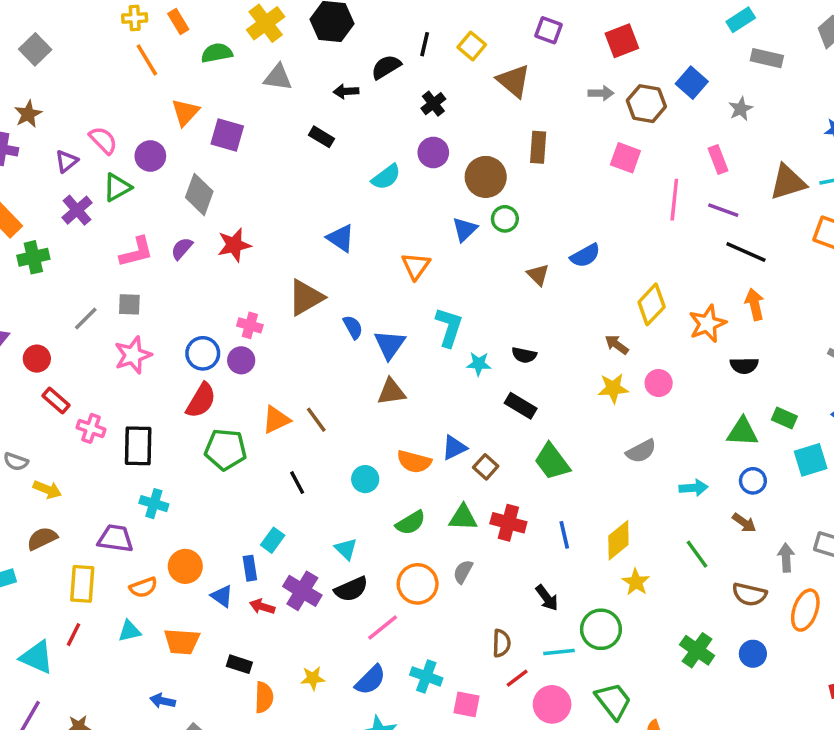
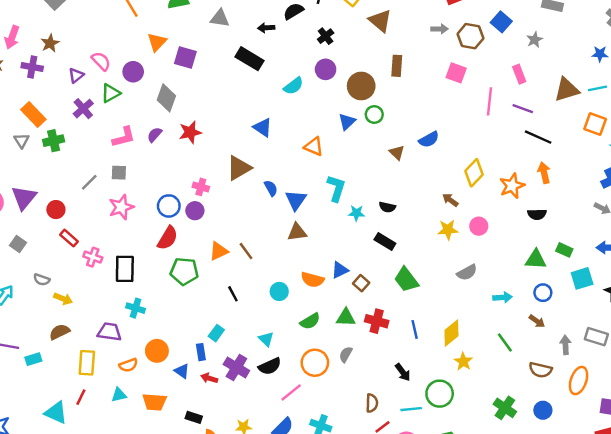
black rectangle: (322, 137) -> (250, 59), size x1.6
orange triangle: (416, 266) -> (314, 147), turned -42

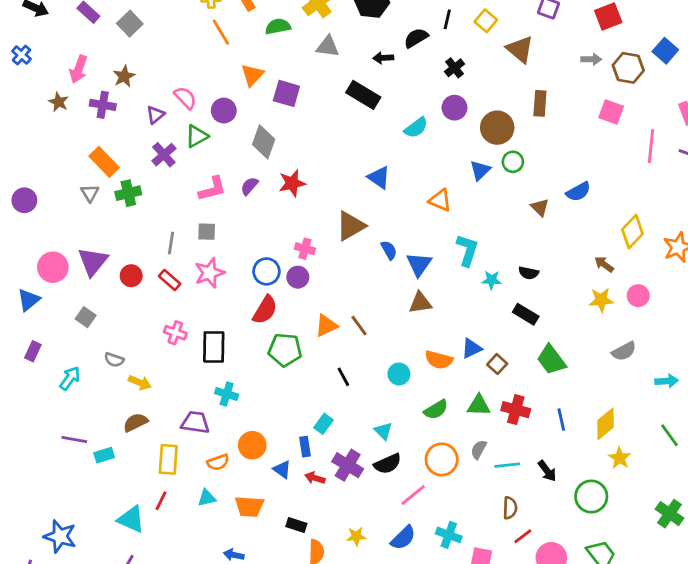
gray line: (89, 182) -> (171, 243), turned -36
red rectangle: (69, 238) -> (170, 280), moved
cyan line: (411, 409) -> (507, 465), moved

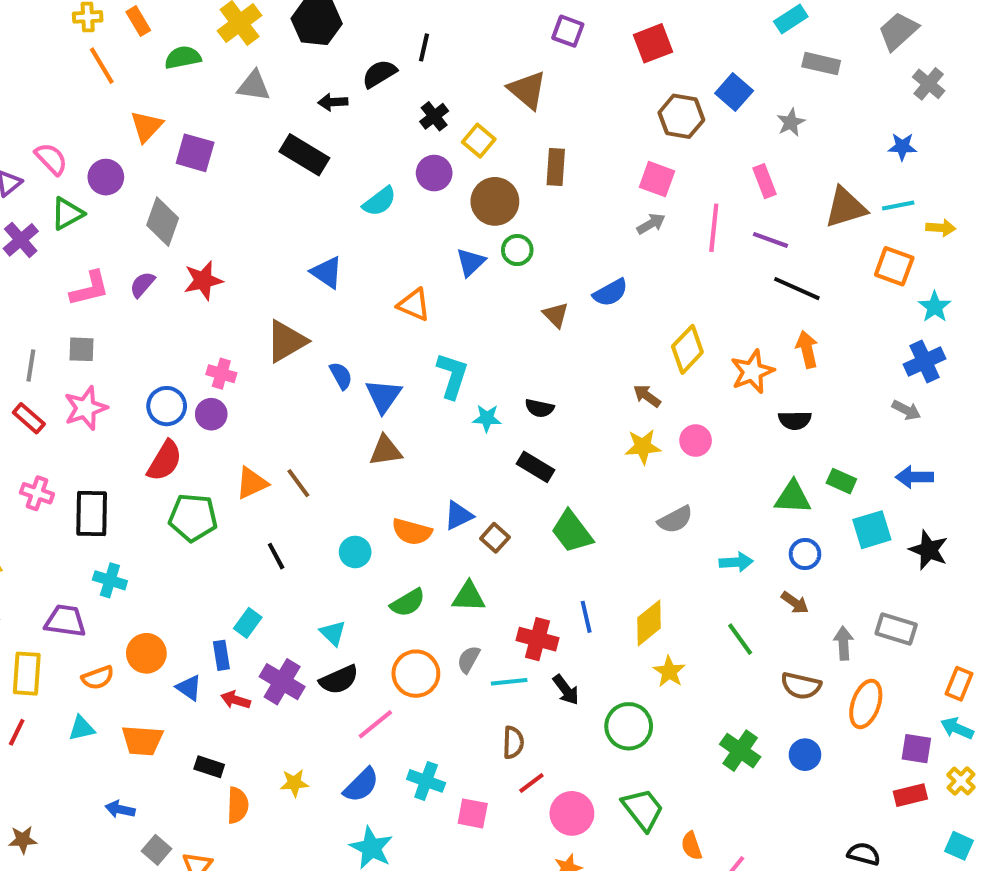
yellow square: (486, 21) -> (479, 141), moved
gray arrow: (591, 59) -> (651, 224), moved, turned -30
red cross: (516, 410) -> (537, 639), moved

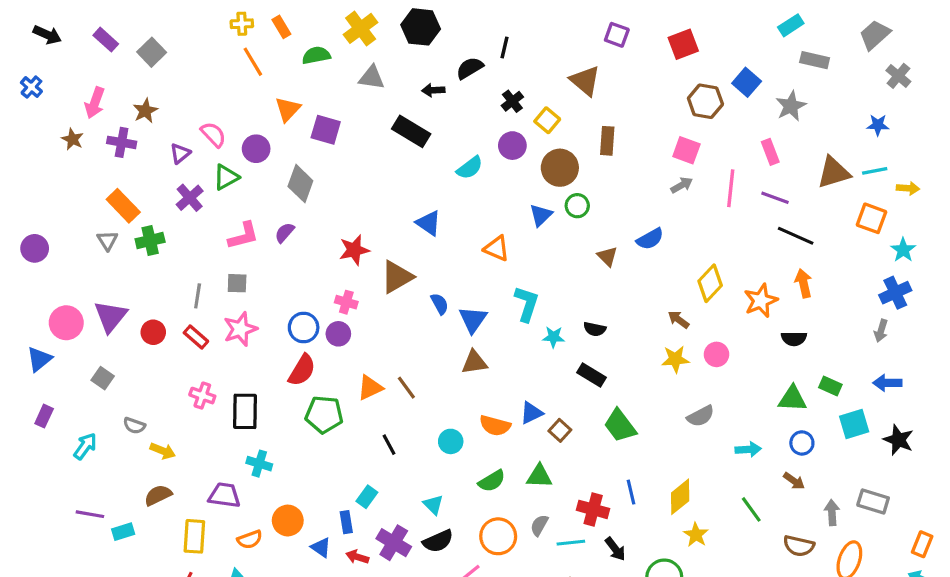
gray star: (791, 122) -> (791, 106), size x1.4
red star: (203, 280) -> (354, 250), moved
gray arrow: (906, 410) -> (881, 331), turned 80

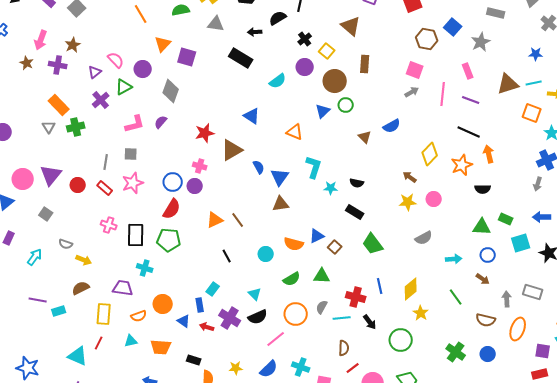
black line: (796, 236) -> (469, 132), moved
green pentagon: (324, 415) -> (169, 240), moved

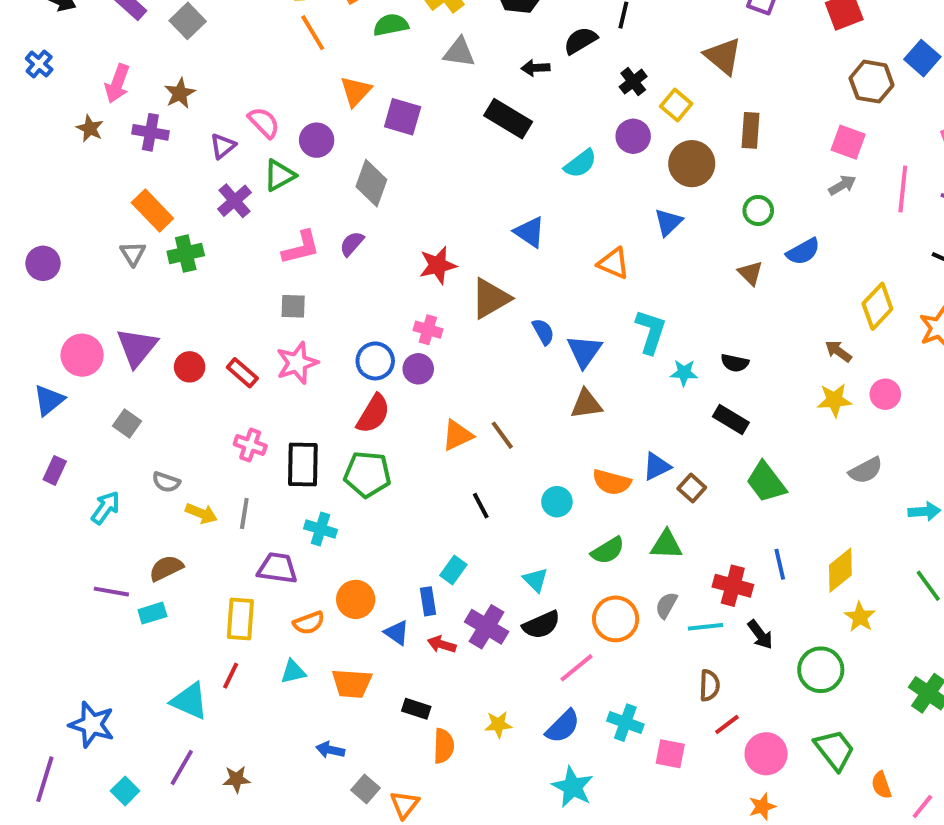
green circle: (346, 105) -> (758, 211), moved
gray line: (106, 162) -> (244, 513), moved
brown semicircle: (81, 288) -> (166, 568), moved

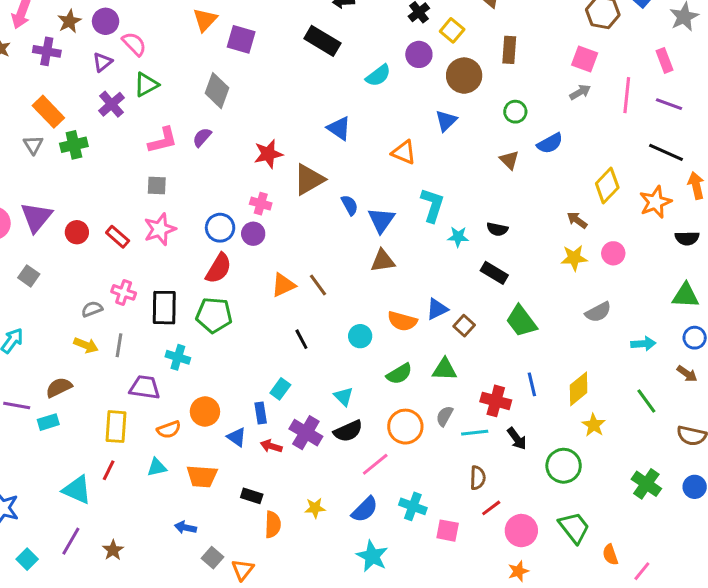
purple circle: (317, 140) -> (106, 21), moved
gray semicircle: (166, 482) -> (92, 309), moved, turned 140
brown star: (236, 779) -> (113, 550), turned -30

